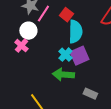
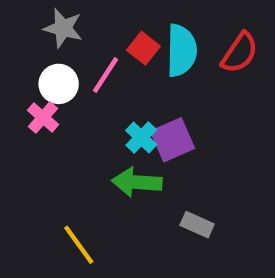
pink line: (43, 14) -> (105, 75), moved
cyan semicircle: (75, 32) -> (181, 50), moved

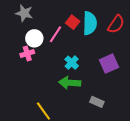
gray star: (63, 28) -> (24, 13), moved
pink cross: (43, 117) -> (27, 53), turned 32
purple square: (172, 140) -> (109, 64), moved

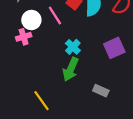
pink line: (56, 34) -> (55, 16), turned -66
green arrow: (70, 83) -> (71, 69), turned -70

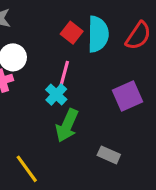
pink line: (55, 16) -> (64, 74), moved, turned 48
cyan cross: (73, 47) -> (56, 95), moved

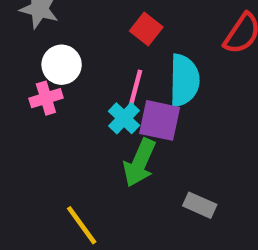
cyan semicircle: (98, 34) -> (184, 80), moved
purple square: (127, 96) -> (160, 120), moved, turned 36

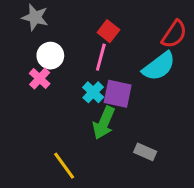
cyan semicircle: (184, 80) -> (159, 66), moved, turned 52
pink line: (135, 89) -> (101, 57), moved
pink cross: (46, 98) -> (40, 79), turned -30

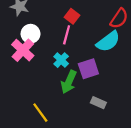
pink cross: (40, 79) -> (23, 50), size x1.5
purple square: (118, 94) -> (88, 69), moved, turned -30

